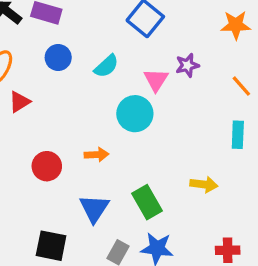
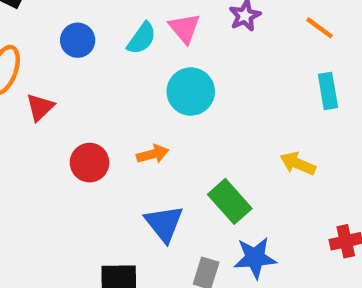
pink triangle: (156, 80) -> (184, 28), moved
red circle: (47, 166) -> (90, 163), moved
yellow arrow: (204, 184) -> (298, 164), turned -152

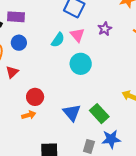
blue circle: (78, 40) -> (19, 43), moved
orange arrow: (153, 154) -> (29, 115), moved
blue triangle: (164, 223) -> (72, 113), moved

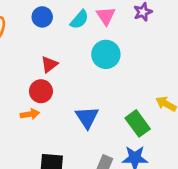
blue circle: (19, 43) -> (42, 17), moved
red triangle: (12, 72) -> (49, 64), moved
green rectangle: (99, 114) -> (138, 123), moved

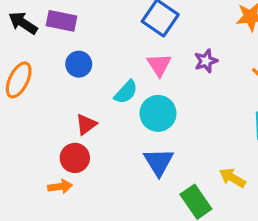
cyan semicircle: (79, 20) -> (126, 92), moved
blue triangle: (87, 117) -> (159, 162), moved

